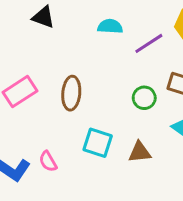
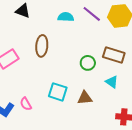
purple line: (149, 43) -> (92, 14), moved, turned 72
brown ellipse: (71, 93) -> (42, 46), moved

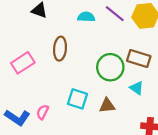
green circle: (88, 63) -> (110, 67), size x1.6
pink semicircle: (26, 104) -> (42, 112), turned 56

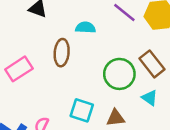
cyan semicircle: (86, 17) -> (85, 28), moved
brown rectangle: (139, 58) -> (152, 64), turned 35

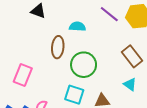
pink rectangle: (19, 69) -> (23, 75), moved, turned -35
green circle: (119, 74) -> (84, 65), moved

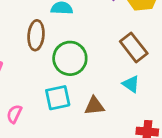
cyan square: (74, 95) -> (58, 98), turned -30

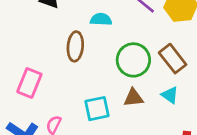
green circle: (70, 58) -> (133, 60), moved
brown triangle: (94, 106) -> (133, 98), moved

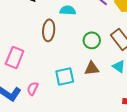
green circle: (133, 60) -> (92, 40), size x0.7

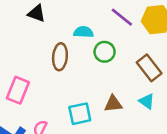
green circle: (92, 40) -> (105, 52), moved

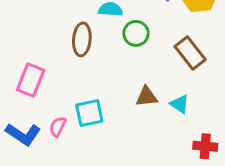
cyan triangle: (147, 101) -> (180, 104), moved
cyan square: (80, 114) -> (89, 113), moved

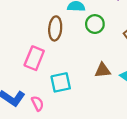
pink rectangle: (31, 80) -> (34, 58), moved
pink semicircle: (58, 127) -> (38, 103), moved, turned 128

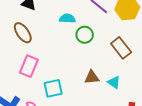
brown ellipse: (55, 28) -> (23, 33), moved, turned -40

